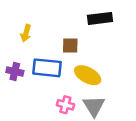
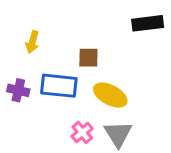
black rectangle: (100, 18) -> (148, 23), moved
pink cross: (65, 105) -> (82, 132), turned 35

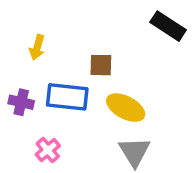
black rectangle: (148, 23) -> (168, 26), turned 40
pink cross: (82, 132) -> (48, 150), moved

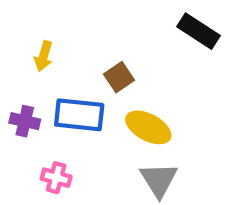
brown square: (101, 65) -> (119, 77), turned -35
pink cross: (48, 150) -> (56, 178), turned -35

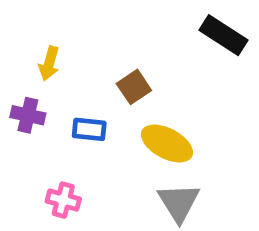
blue rectangle: (79, 115) -> (89, 129), size x0.6
purple cross: (25, 121) -> (28, 115), moved

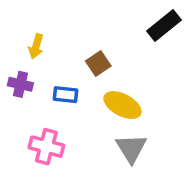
black rectangle: (223, 35) -> (164, 26), turned -72
pink cross: (63, 200) -> (46, 147), size x1.4

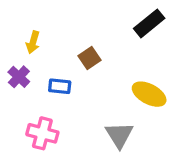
purple cross: (20, 84) -> (19, 77), turned 30
yellow ellipse: (122, 105) -> (149, 94), moved

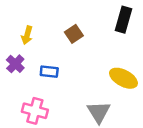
black rectangle: (149, 23) -> (123, 20), turned -35
brown square: (89, 58) -> (74, 34), moved

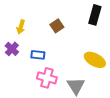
pink cross: (35, 111) -> (47, 78), moved

